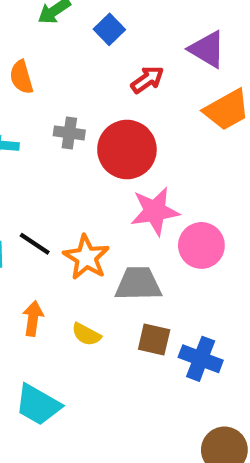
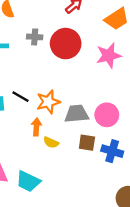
pink star: (155, 211) -> (109, 55), moved
pink circle: (201, 245) -> (107, 115), moved
orange star: (86, 257) -> (48, 102), turned 30
orange arrow: (33, 318) -> (36, 127), moved

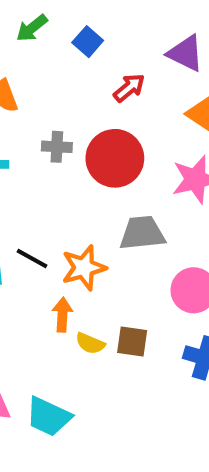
gray trapezoid: (77, 114) -> (142, 233), moved
brown square: (87, 143) -> (132, 341), moved

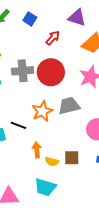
gray cross: (57, 147) -> (23, 71), size x1.5
orange star: (84, 268) -> (42, 111), moved
cyan trapezoid: (49, 417) -> (45, 187), moved

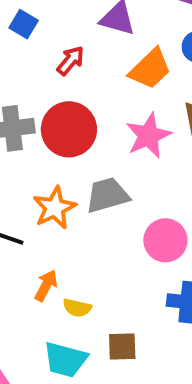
orange arrow: (37, 150) -> (46, 285), turned 35
brown square: (72, 158) -> (122, 346), moved

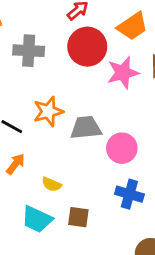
red circle: (69, 129) -> (87, 47), moved
gray trapezoid: (107, 195) -> (86, 128), moved
orange arrow: (46, 285) -> (16, 164), moved

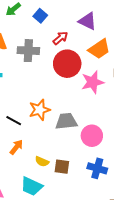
gray cross: (29, 51) -> (28, 51), moved
brown square: (78, 217) -> (62, 167), moved

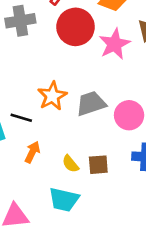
yellow semicircle: (42, 162) -> (70, 164), turned 40

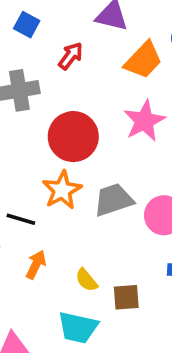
red circle: (76, 27) -> (73, 137), moved
brown square: (98, 165) -> (126, 297), moved

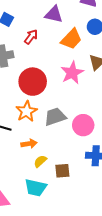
orange arrow: (36, 265) -> (29, 144), moved, turned 56
yellow semicircle: (86, 280) -> (40, 161), turned 88

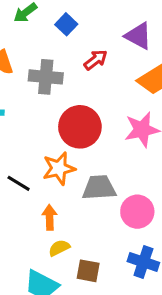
orange arrow: (29, 144) -> (50, 217), turned -98

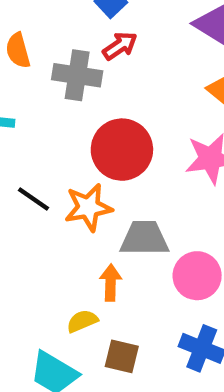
red arrow: (96, 60) -> (120, 46), moved
black line: (19, 183) -> (33, 199), moved
orange arrow: (50, 217) -> (111, 283), moved

